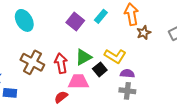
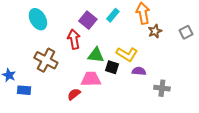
green triangle: (83, 57) -> (96, 55), turned 36
red arrow: (61, 63) -> (74, 39), moved
black square: (100, 69) -> (112, 67), turned -32
gray cross: (127, 91) -> (162, 88), moved

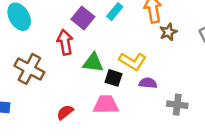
pink trapezoid: (91, 79) -> (106, 105), moved

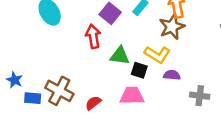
brown star: (168, 32) -> (172, 27), moved, size x1.5
brown cross: (29, 69) -> (59, 91), moved

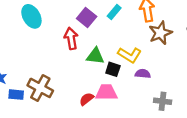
brown star: (172, 27) -> (160, 33), moved
gray cross: (200, 96) -> (163, 101), moved
red semicircle: (93, 103) -> (87, 99), moved

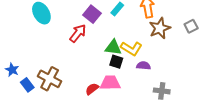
red arrow: (71, 38) -> (78, 33), turned 48
green triangle: (95, 56) -> (113, 47), moved
blue rectangle: (16, 95) -> (27, 85), turned 48

